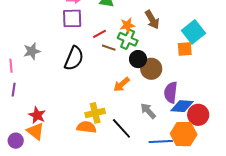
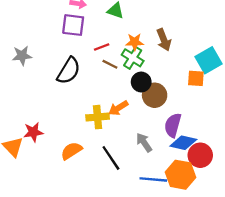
yellow cross: (95, 113) -> (98, 117), moved
red star: (37, 115) -> (33, 132), moved, turned 30
orange semicircle: (86, 127) -> (71, 151), turned -48

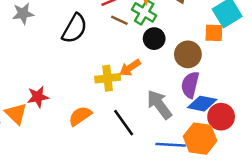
brown circle: (155, 95) -> (188, 54), moved
gray arrow: (144, 142) -> (159, 105), size x1.4

